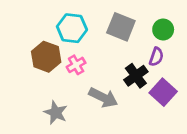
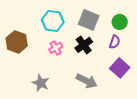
brown hexagon: (46, 57) -> (17, 42), moved
black cross: (136, 76) -> (84, 45), moved
gray arrow: (103, 98) -> (87, 81), moved

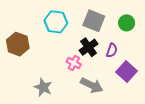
purple semicircle: (115, 42) -> (112, 50), moved
pink cross: (56, 48) -> (74, 63), moved, turned -32

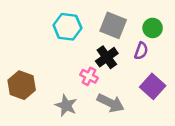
brown hexagon: (18, 44) -> (22, 85), moved
purple semicircle: (112, 50) -> (141, 51), moved
gray star: (43, 87) -> (66, 106), moved

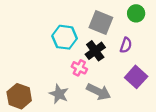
cyan hexagon: (67, 27) -> (65, 37), moved
green circle: (153, 28) -> (136, 13), moved
brown hexagon: (22, 85) -> (19, 96), moved

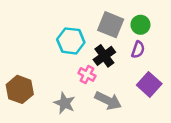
green circle: (136, 13) -> (140, 25), moved
brown hexagon: (19, 96) -> (20, 89), moved

